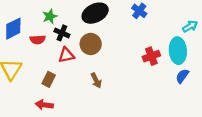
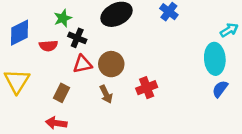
brown circle: (91, 44) -> (111, 64), moved
red cross: (151, 56) -> (147, 88), moved
brown arrow: (96, 80) -> (106, 94), moved

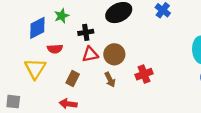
green star: (63, 18) -> (62, 16), moved
black cross: (77, 38) -> (86, 32), turned -32
red semicircle: (48, 46) -> (55, 49), moved

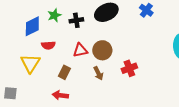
black cross: (86, 32) -> (76, 20), moved

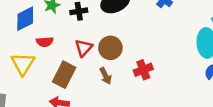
red triangle: (80, 50) -> (84, 48), turned -35
brown rectangle: (64, 72) -> (64, 75), size x1.5

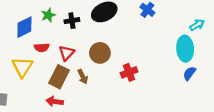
red triangle: (84, 48) -> (67, 53), moved
brown arrow: (106, 76) -> (83, 77), moved

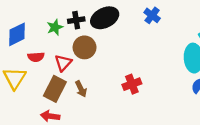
green star: (48, 15) -> (55, 27), moved
black cross: (72, 21) -> (76, 20), moved
brown circle: (100, 53) -> (85, 47), moved

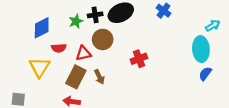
red triangle: (63, 63) -> (83, 53), turned 35
red cross: (132, 84) -> (139, 59), moved

